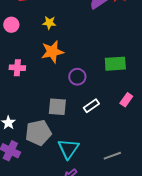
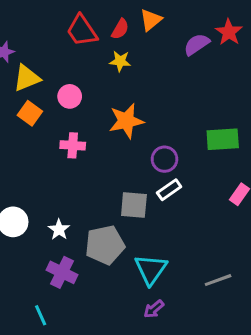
yellow star: (49, 23) -> (120, 61), moved
pink circle: (11, 25) -> (70, 96), moved
white rectangle: (91, 106) -> (169, 190), moved

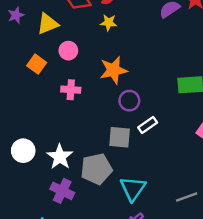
yellow triangle: (27, 78) -> (48, 24), moved
purple circle: (165, 159) -> (129, 101), moved
white star: (59, 230) -> (60, 157), size x1.5

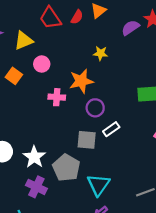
yellow star: (109, 23) -> (101, 53), moved
pink cross: (71, 90) -> (57, 97), moved
gray pentagon: (96, 169) -> (66, 168), turned -30

